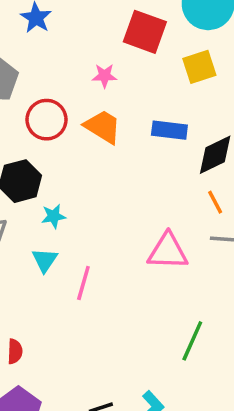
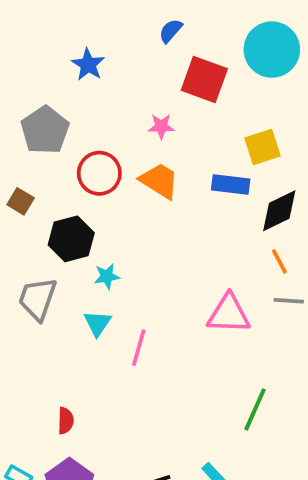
yellow square: (199, 67) -> (262, 147), moved

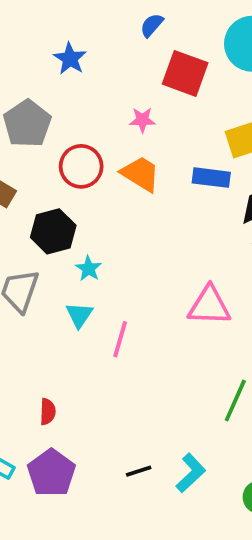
cyan star: (107, 276) -> (89, 269), turned -30

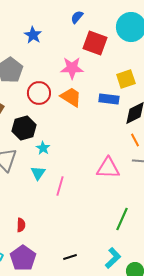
pink star: (142, 120) -> (72, 68), size x1.6
cyan L-shape: (191, 473) -> (113, 258), moved

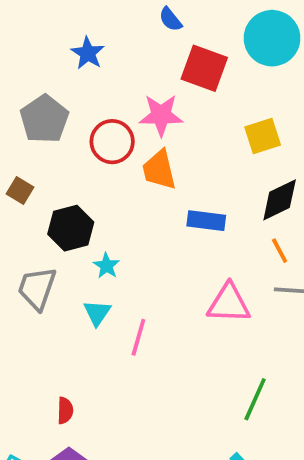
blue semicircle: (77, 17) -> (170, 19), turned -80
red circle: (39, 93) -> (112, 142), moved
orange trapezoid: (71, 97) -> (159, 170), turned -135
blue rectangle: (109, 99) -> (206, 221), moved

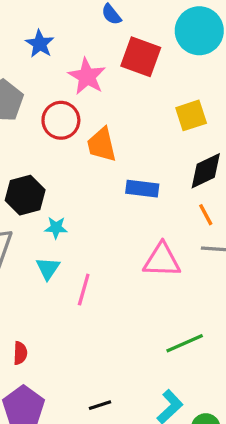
pink star: (161, 115) -> (87, 76), moved, turned 30
cyan star: (107, 266) -> (56, 228), turned -30
green line: (255, 399) -> (185, 343), turned 42

